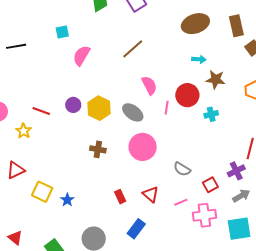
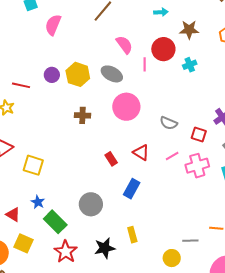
cyan arrow: (199, 59) -> (161, 12), moved
red square: (210, 185) -> (199, 135), turned -35
blue star: (67, 200) -> (38, 202), moved

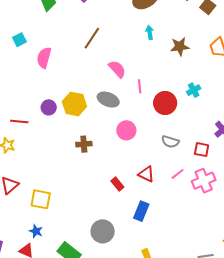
cyan arrow: (161, 12) -> (150, 32), turned -88
red circle: (163, 49) -> (165, 103), moved
cyan cross: (190, 65) -> (194, 90), moved
pink circle: (126, 107) -> (126, 130), size x0.7
blue star: (38, 202) -> (36, 231), moved

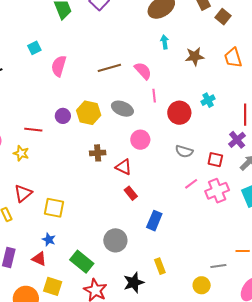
brown line: (92, 38) -> (109, 68), moved, turned 40
pink semicircle: (117, 69) -> (143, 71), moved
red triangle: (146, 174) -> (124, 167), moved

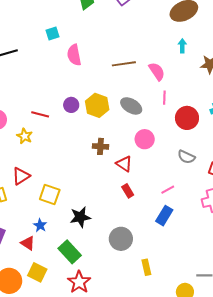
pink semicircle: (59, 66) -> (74, 55), turned -35
pink line: (191, 184) -> (168, 190), moved
blue rectangle: (154, 221) -> (164, 216), moved
gray circle: (115, 240) -> (121, 239), moved
black star: (134, 283) -> (80, 217), moved

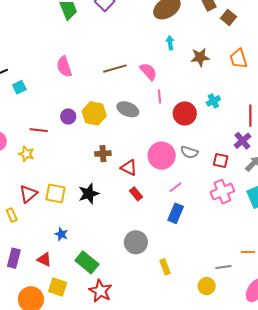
cyan square: (52, 34) -> (19, 87), moved
pink circle: (145, 139) -> (162, 156), moved, size x1.4
yellow square: (50, 195) -> (55, 194), moved
black star: (80, 217) -> (89, 194), moved
blue star: (40, 225) -> (61, 234), moved

